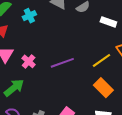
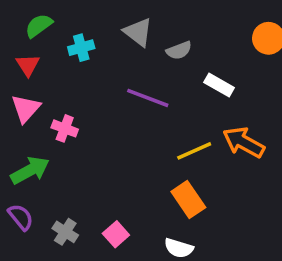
pink cross: (29, 61) -> (65, 128), turned -32
purple line: (62, 63) -> (148, 98), moved, turned 30

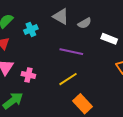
yellow line: (194, 151) -> (68, 79), moved
orange rectangle: (188, 200) -> (83, 104), moved

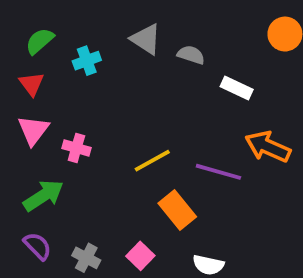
gray semicircle: (85, 23) -> (191, 55), turned -136
purple line: (71, 52) -> (218, 172), moved

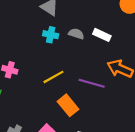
gray semicircle: (191, 55) -> (76, 34), moved
cyan cross: (87, 61) -> (51, 35), moved, turned 32

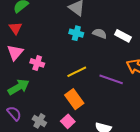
orange rectangle: (68, 105) -> (74, 99), moved

